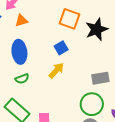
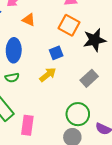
orange triangle: (21, 21) -> (29, 20), moved, turned 32
gray rectangle: (100, 78) -> (89, 78), moved, turned -42

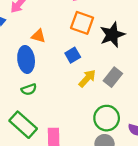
orange triangle: (29, 20) -> (38, 36), moved
yellow arrow: (48, 75) -> (87, 78), moved

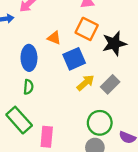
orange triangle: (38, 36) -> (54, 38), moved
blue square: (73, 55) -> (74, 59), size x1.5
green semicircle: (29, 89) -> (28, 87), turned -72

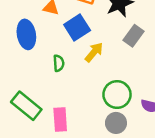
gray rectangle: (110, 84) -> (134, 36), moved
green semicircle: (28, 87) -> (59, 63), moved

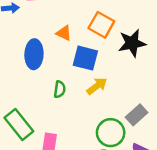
blue square: (77, 27) -> (85, 58), turned 35
gray rectangle: (134, 36) -> (137, 115), moved

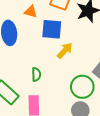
green semicircle: (60, 89) -> (36, 74), moved

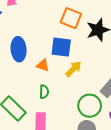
orange triangle: (31, 12) -> (43, 65), moved

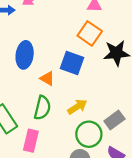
yellow arrow: (73, 69) -> (77, 107), moved
green semicircle: (44, 92) -> (42, 108), size x1.5

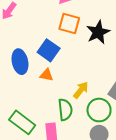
blue square: (72, 63) -> (49, 50), moved, turned 35
green semicircle: (42, 108) -> (65, 110), moved

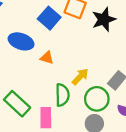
blue square: (49, 50) -> (49, 18), moved
blue ellipse: (20, 62) -> (21, 41), turned -65

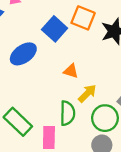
blue ellipse: (21, 41) -> (23, 54), turned -55
orange triangle: (47, 58) -> (71, 71), moved

